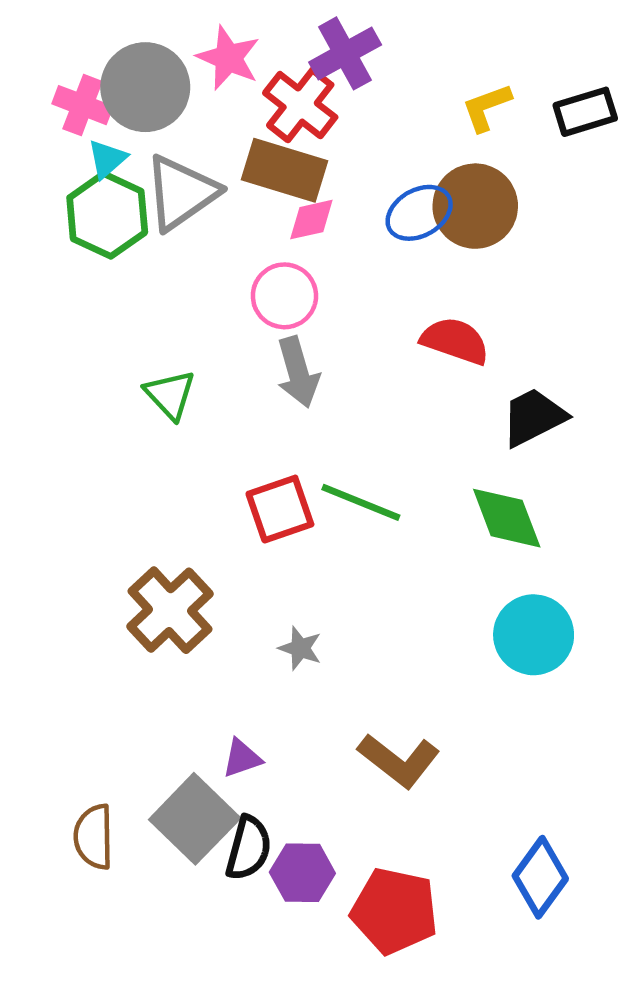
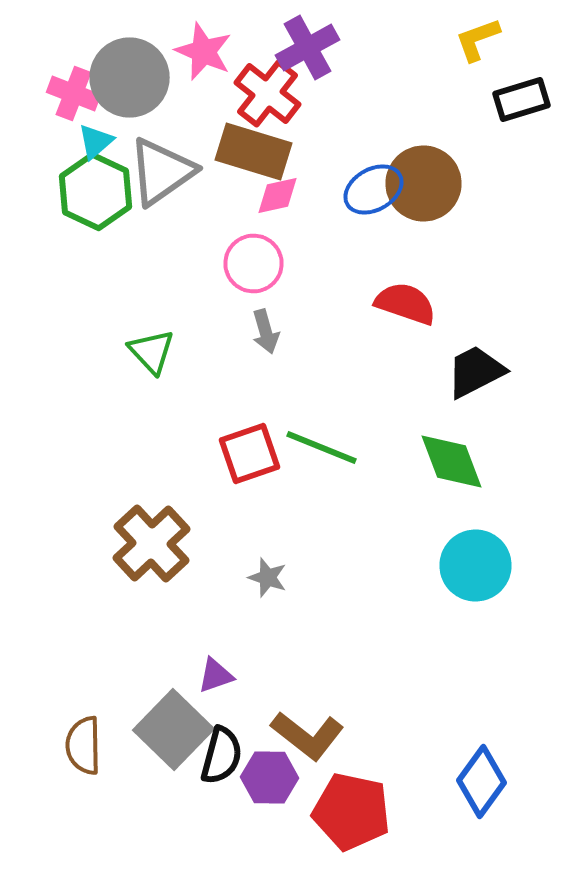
yellow L-shape: (486, 107) -> (478, 40), moved
gray arrow: (298, 372) -> (266, 332), size x0.7
brown L-shape: (399, 760) -> (308, 736), moved

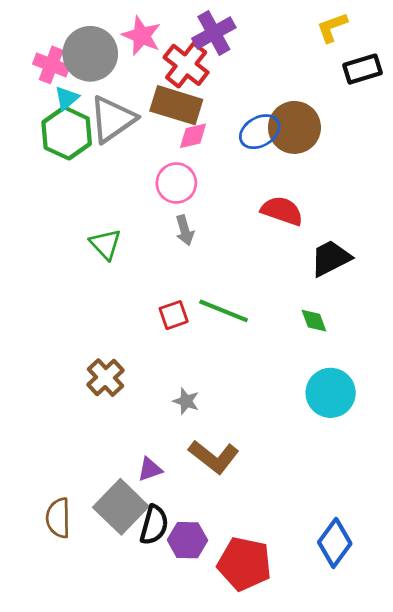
red square: (250, 454) -> (174, 315), size x0.7
green diamond: (452, 462) -> (314, 321), size x0.6
brown cross: (152, 544) -> (105, 378), size x0.7
brown L-shape: (308, 736) -> (214, 457), moved

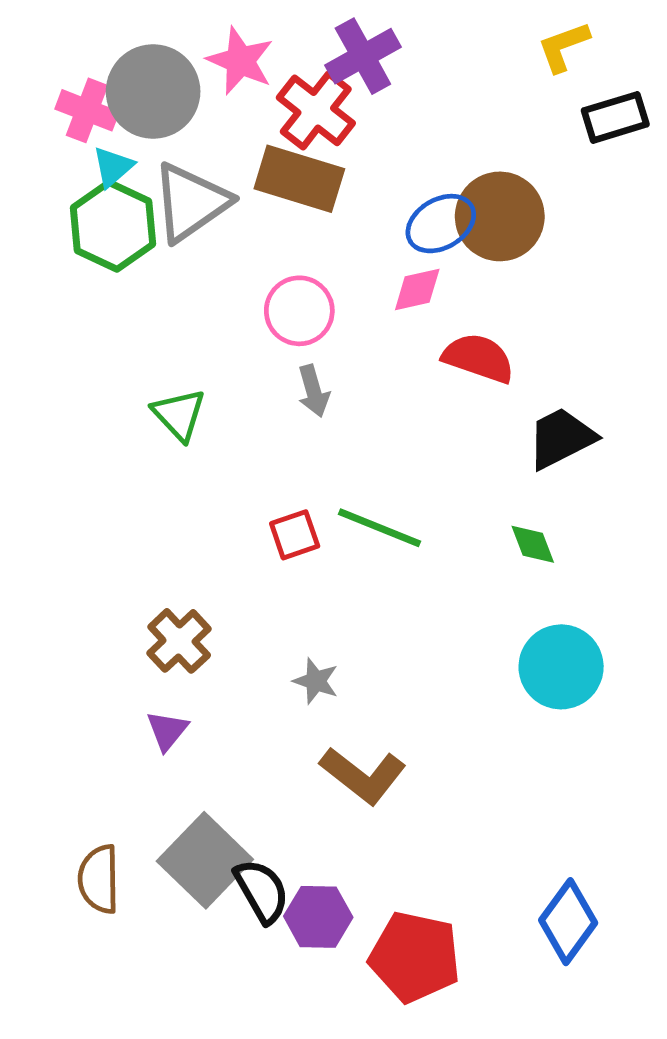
pink diamond: (193, 136) -> (417, 290), moved
purple triangle: (150, 469) -> (167, 731), moved, turned -32
black semicircle: (154, 525) -> (262, 891), turned -45

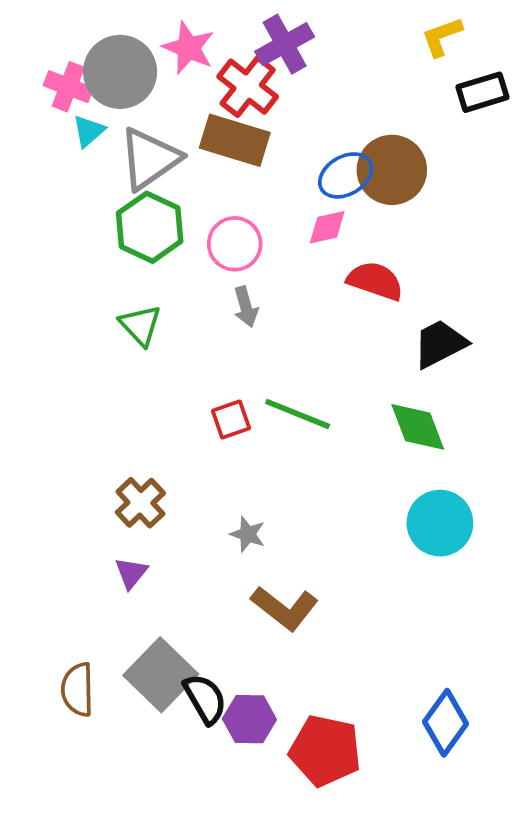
green hexagon: (113, 226) -> (150, 227), moved
green diamond: (533, 544) -> (418, 427), size x1.6

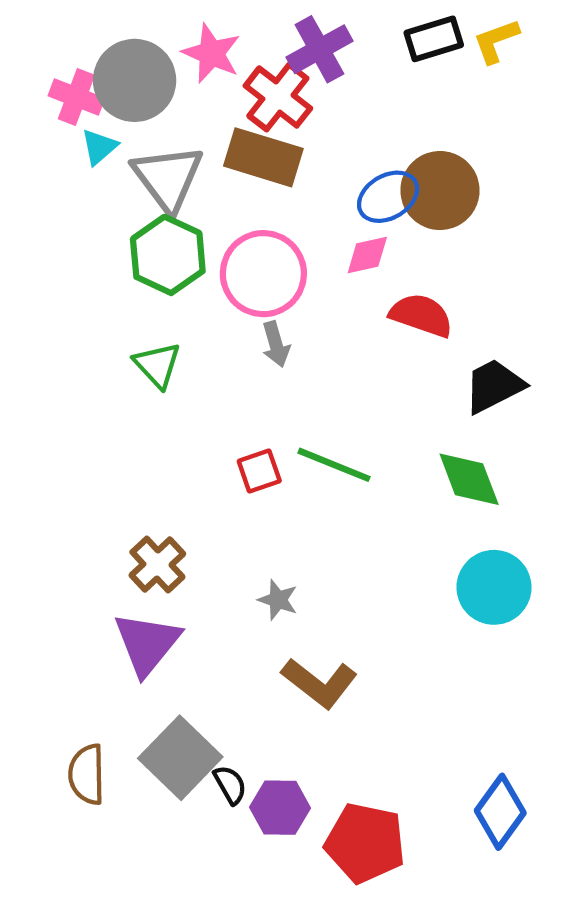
black rectangle: (482, 92) -> (434, 39), moved
gray triangle: (150, 159) -> (168, 178), turned -32
pink circle: (235, 244) -> (263, 274), size x1.4
purple triangle: (131, 573) -> (147, 643), size x1.8
black semicircle: (205, 699) -> (230, 785), size x0.7

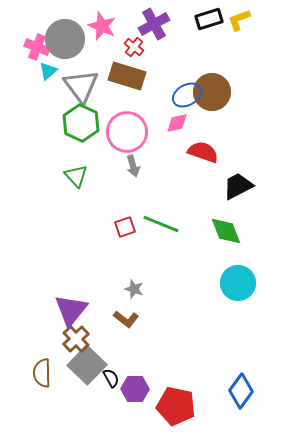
red cross: (278, 97) -> (134, 47), size x0.6
brown cross: (157, 565) -> (76, 339), moved
brown L-shape: (319, 683) -> (126, 319), moved, size x0.7

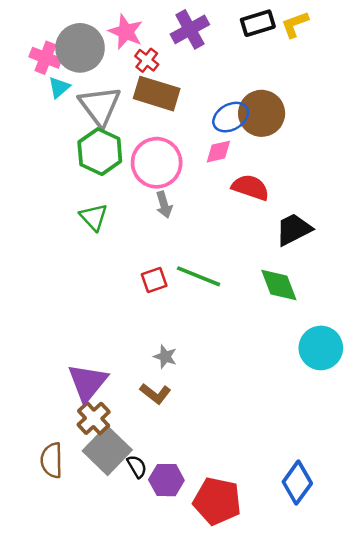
red cross: (134, 47) -> (147, 60), moved
cyan circle: (238, 283) -> (321, 348), moved

